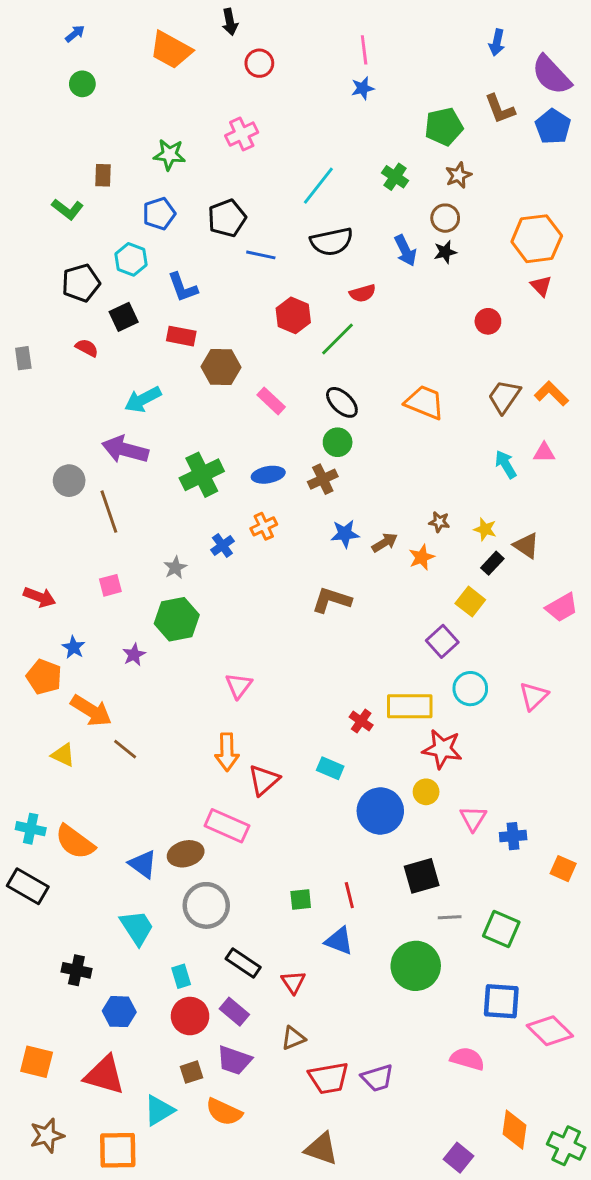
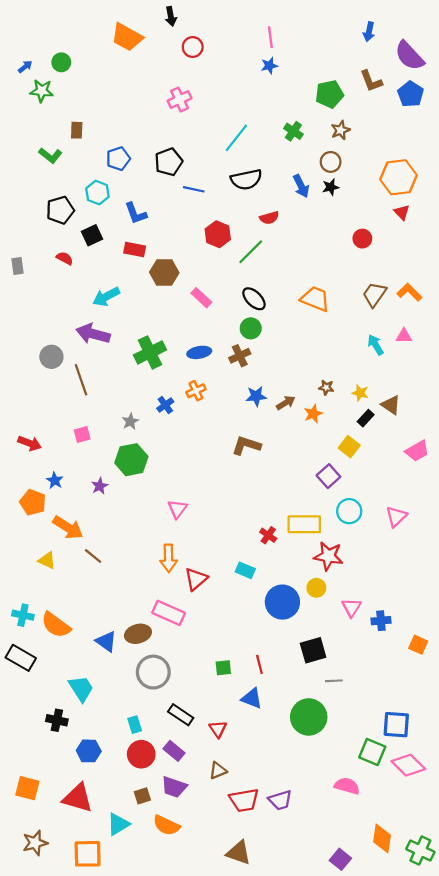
blue arrow: (75, 34) -> (25, 67), moved
green star: (169, 155) -> (42, 91), moved
cyan trapezoid: (137, 928) -> (81, 689), moved
green square: (501, 929) -> (372, 752), moved
blue square: (501, 1001) -> (396, 725), moved

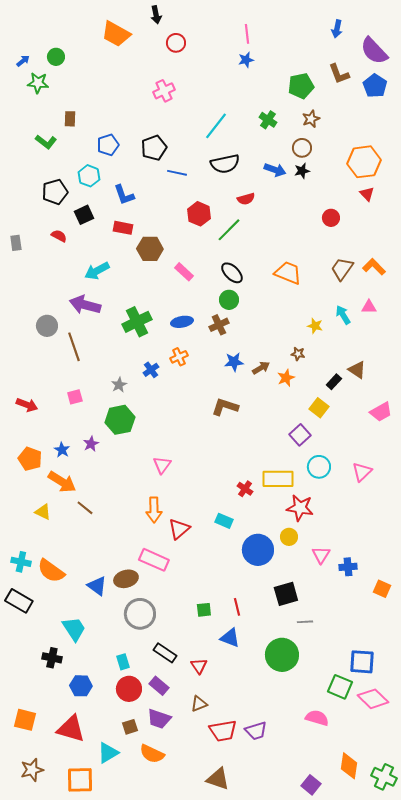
blue arrow: (301, 186) -> (275, 170), turned -45
yellow star: (360, 393) -> (315, 326), moved
blue star: (55, 481) -> (62, 450), moved

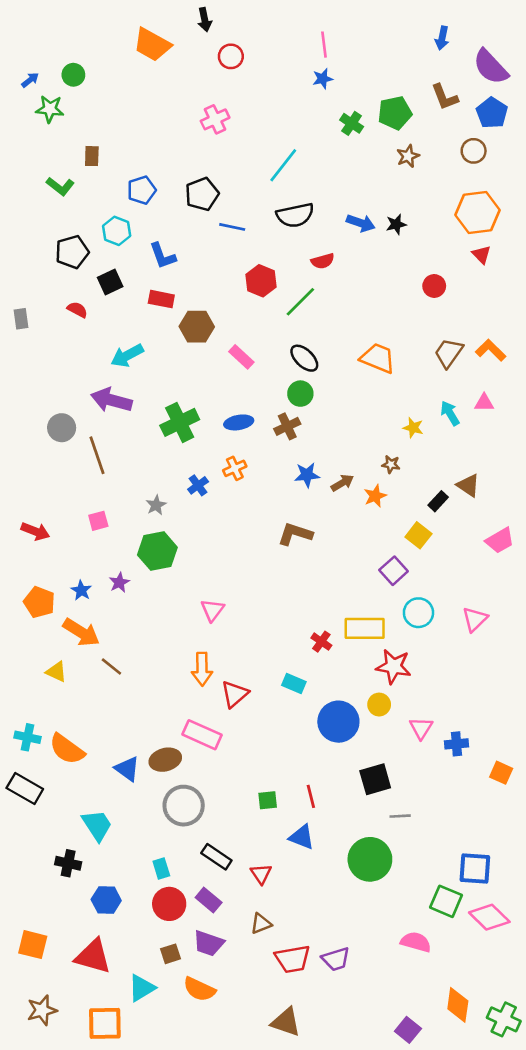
green cross: (268, 120) -> (352, 123), moved
brown circle: (302, 148) -> (474, 151), moved

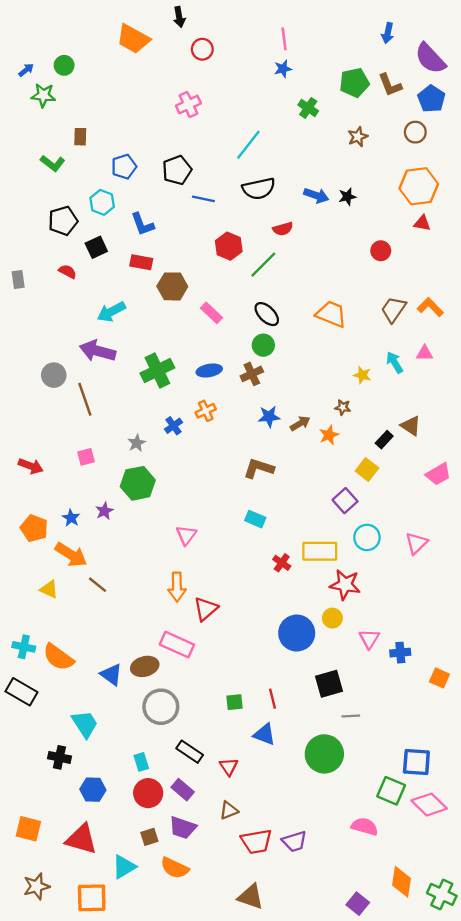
green pentagon: (395, 113) -> (354, 83), moved
red triangle: (481, 255) -> (422, 223), turned -36
cyan rectangle: (294, 684) -> (255, 519), moved

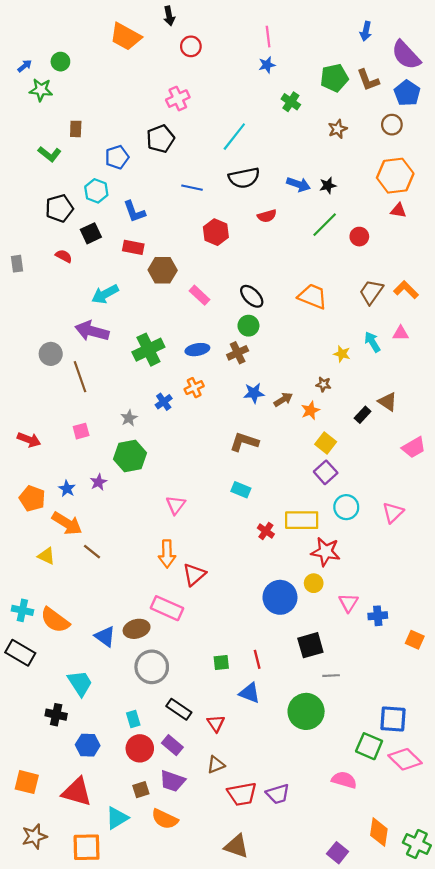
black pentagon: (177, 170) -> (160, 139), moved
green line: (263, 265) -> (325, 225), moved
yellow square: (367, 470) -> (326, 443), moved

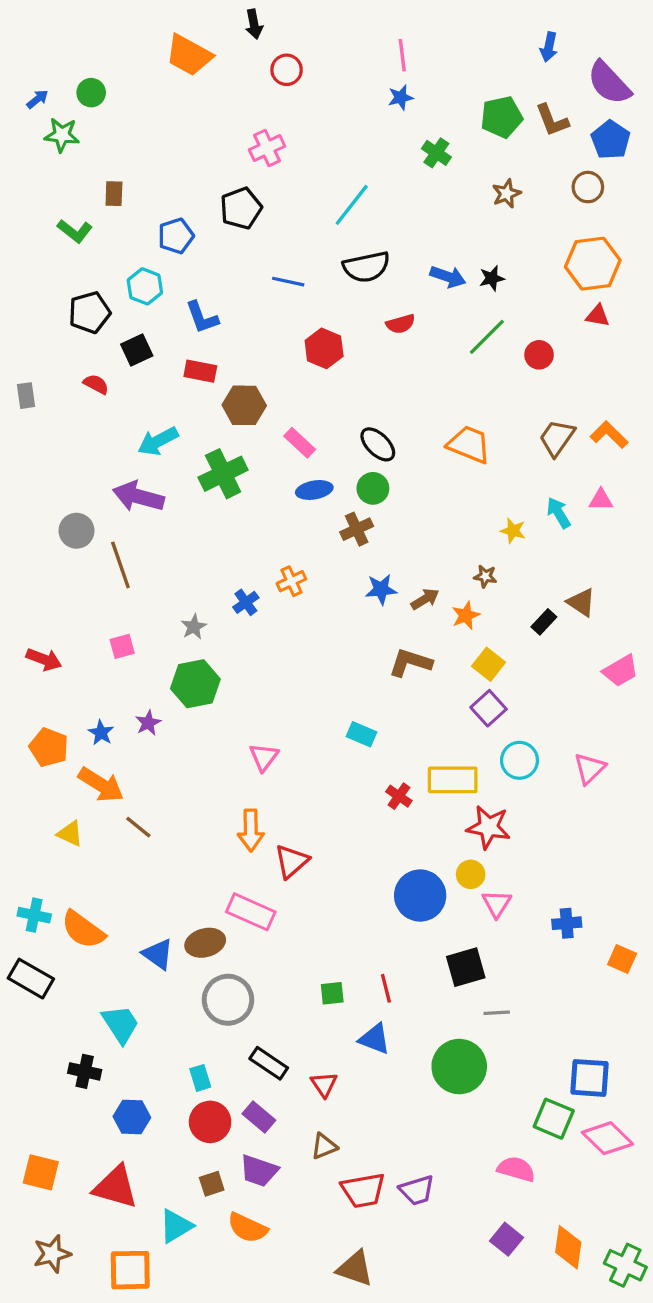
green cross: (148, 350) -> (223, 474), moved
blue ellipse: (197, 350) -> (314, 490), moved
brown L-shape: (244, 442) -> (410, 663), moved
pink triangle: (348, 603) -> (497, 904), moved
purple square: (338, 853) -> (506, 1239), moved

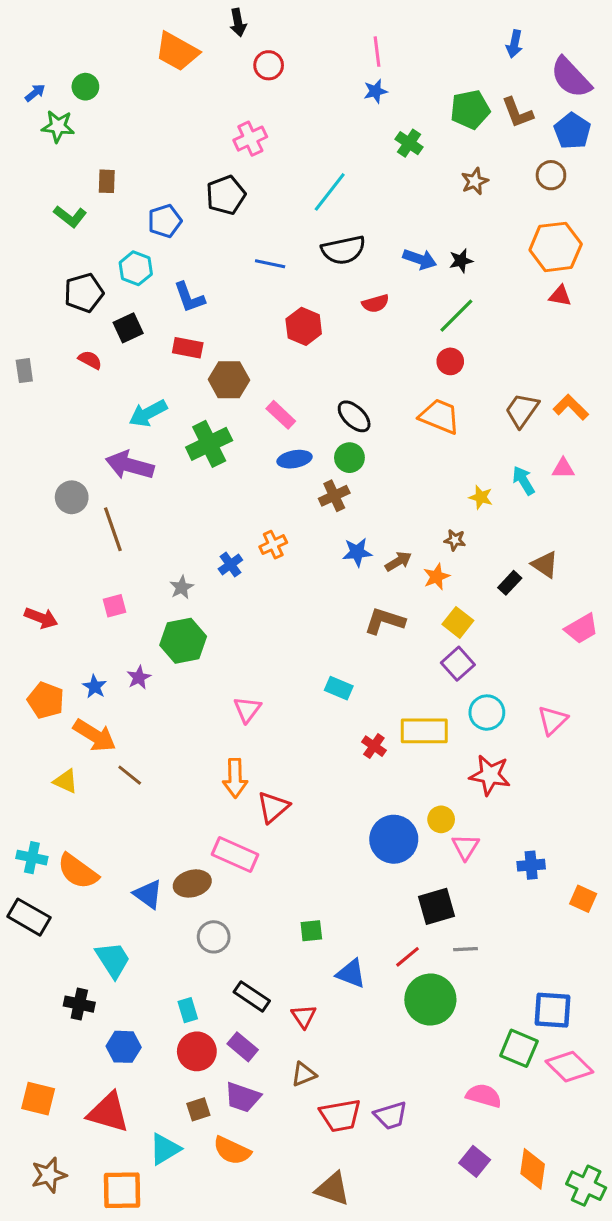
red circle: (539, 355) -> (450, 361), moved
red star: (489, 827) -> (490, 775), moved
red line: (386, 988) -> (407, 957), moved, turned 64
gray circle: (228, 1000) -> (214, 937), size x0.7

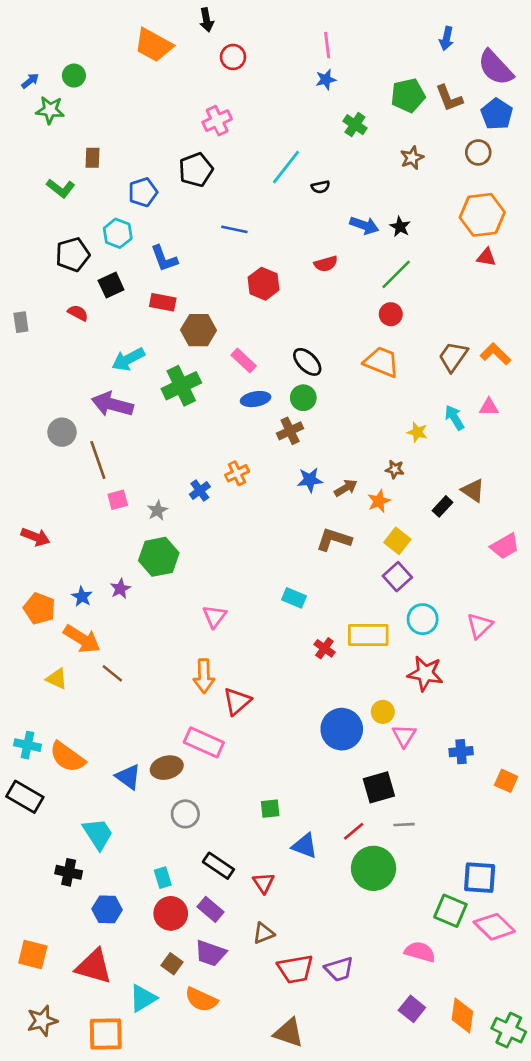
black semicircle: (343, 250) -> (321, 187), moved, size x0.5
black star: (461, 261) -> (400, 227), turned -30
pink square: (114, 606) -> (118, 500), moved
brown square: (198, 1109) -> (172, 964), turned -36

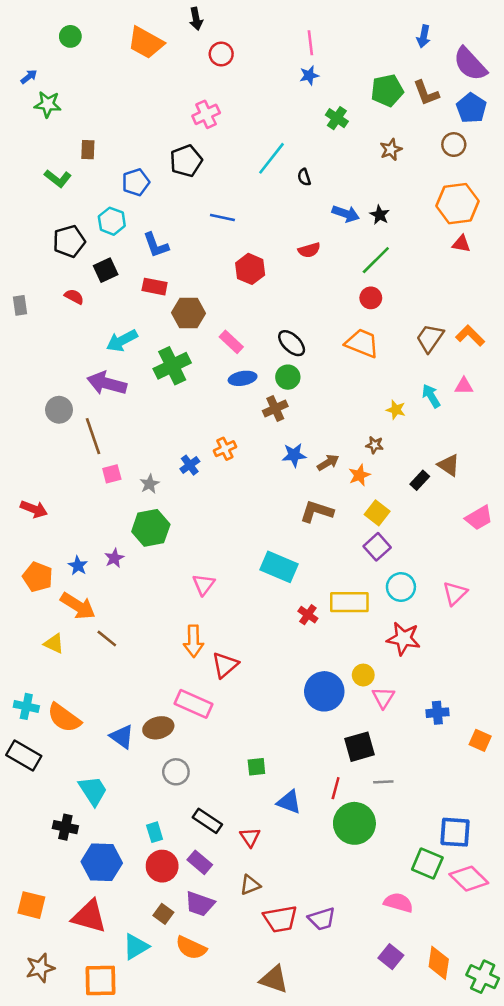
green circle: (74, 76) -> (70, 36), moved
black semicircle: (321, 187) -> (304, 177), turned 84
cyan rectangle: (294, 598) -> (279, 567), size x1.6
red line: (354, 831) -> (336, 788), turned -35
blue hexagon: (107, 909) -> (102, 862), size x1.4

